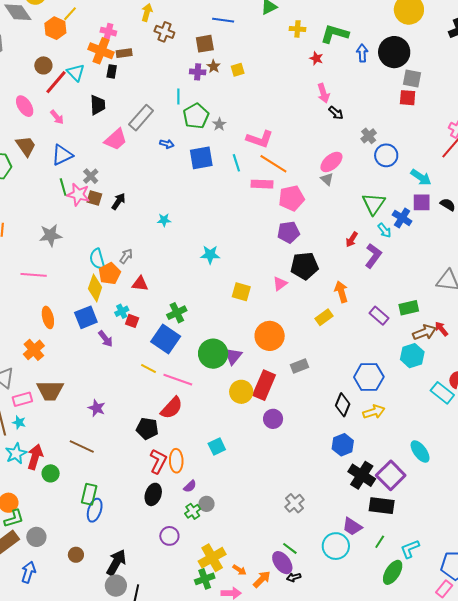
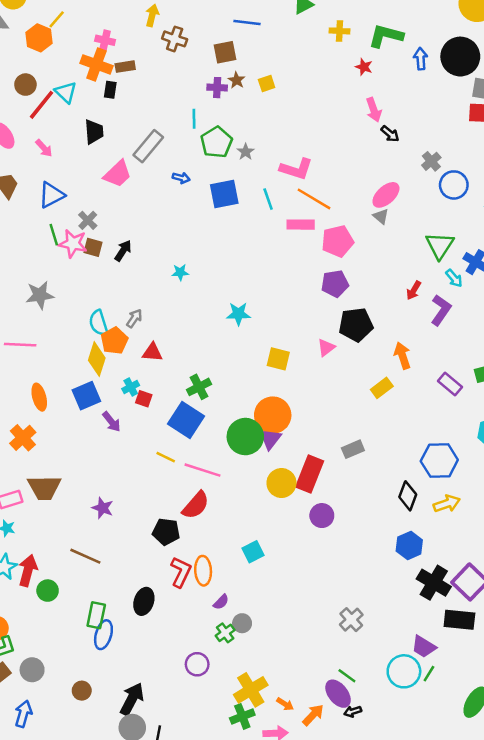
orange circle: (270, 336) -> (273, 415), moved
black ellipse: (153, 494) -> (144, 601), moved
green line: (380, 542) -> (429, 674), moved

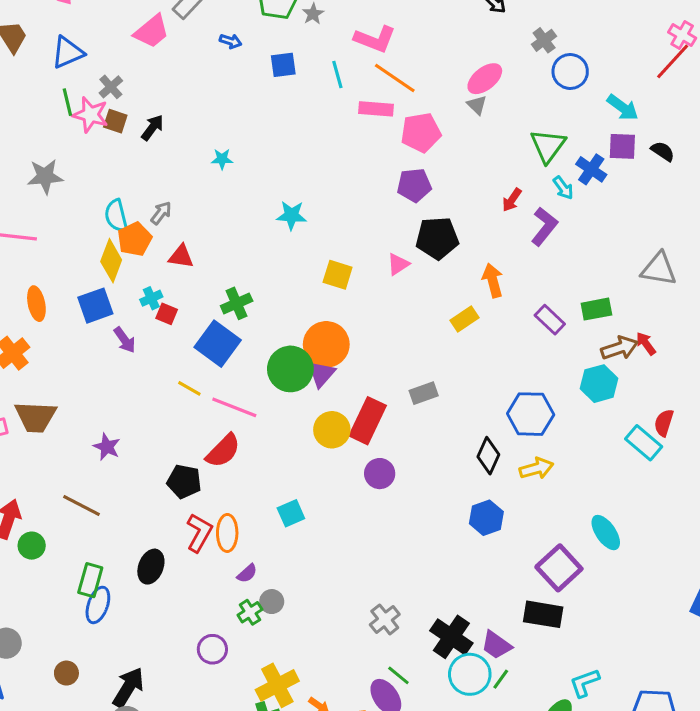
blue square: (224, 194) -> (283, 65), size x0.7
black cross: (434, 583) -> (451, 637), moved
gray cross: (351, 620) -> (385, 619), moved

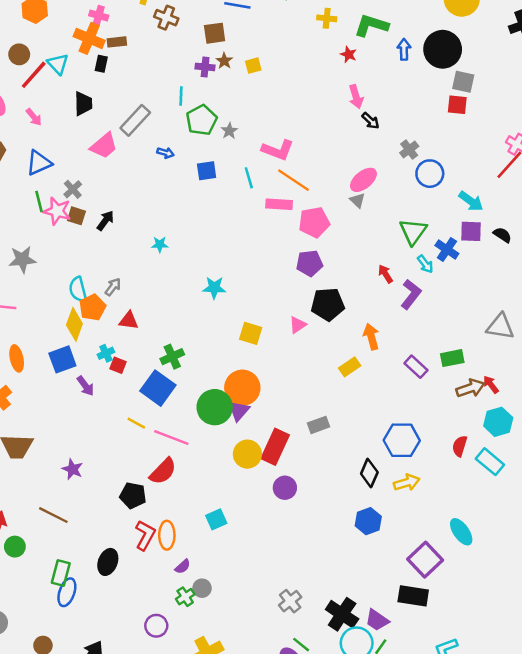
red arrow: (512, 200) -> (385, 274), turned 114
cyan hexagon: (599, 384) -> (498, 422), moved
red semicircle: (664, 423) -> (460, 446), moved

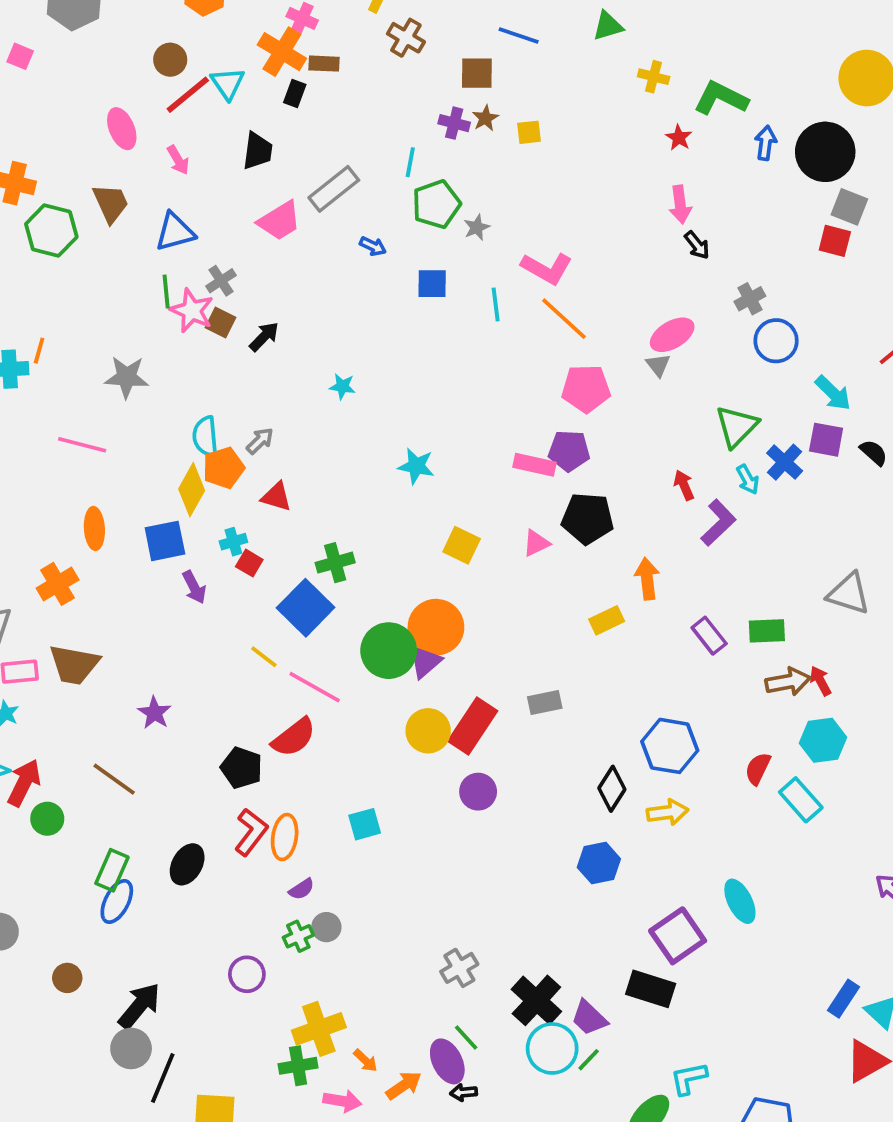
pink rectangle: (279, 204) -> (535, 465), moved

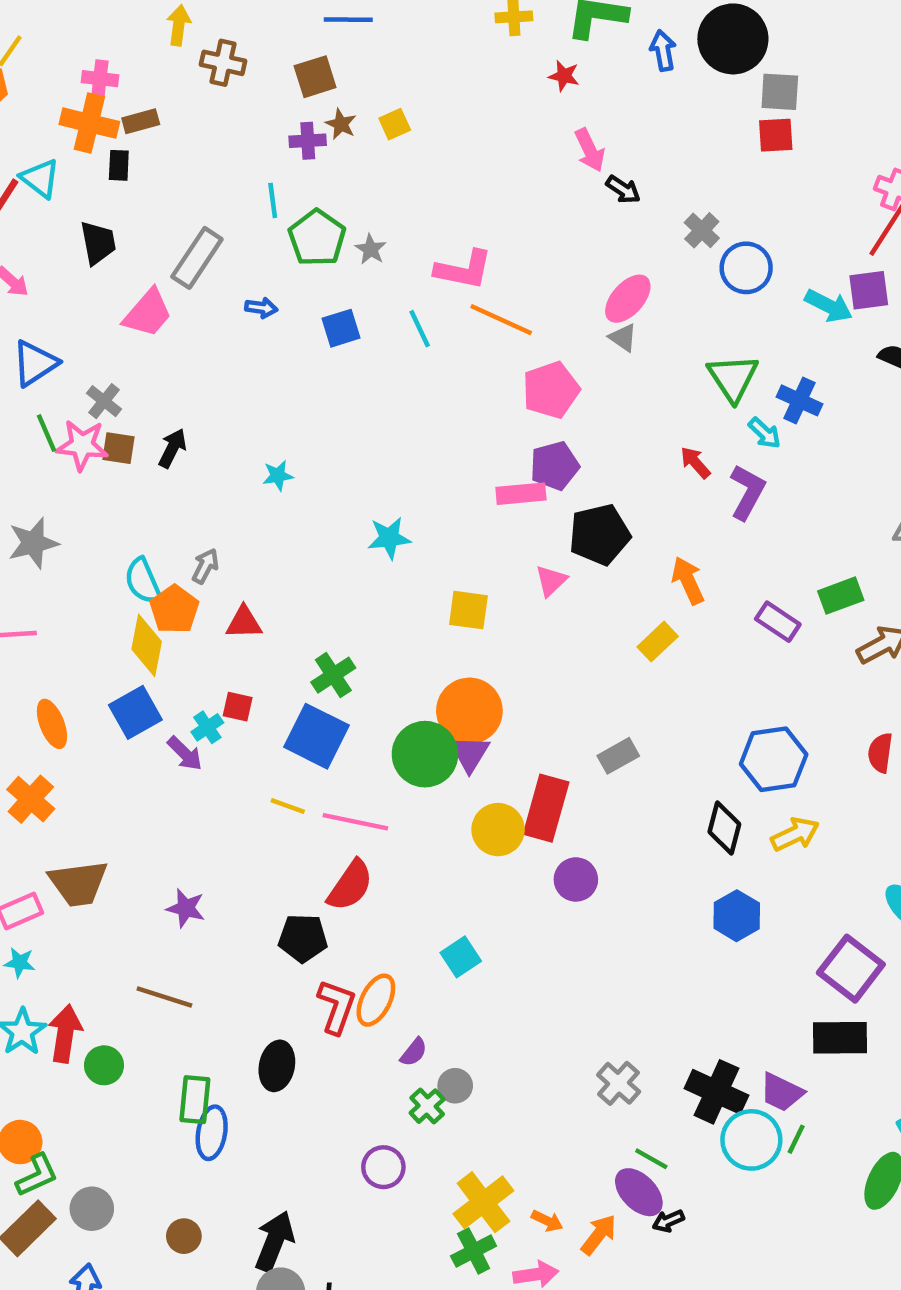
purple square: (826, 440) -> (869, 290), moved
cyan cross: (233, 542) -> (207, 727), moved
orange ellipse: (285, 837) -> (376, 1000), turned 36

